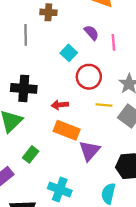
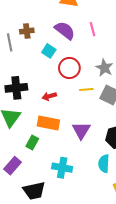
brown cross: (48, 12) -> (27, 31), moved
purple semicircle: (91, 33) -> (65, 30), size x1.5
pink line: (113, 42) -> (92, 29), moved
orange rectangle: (67, 130) -> (48, 123), moved

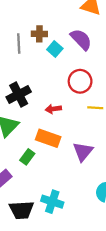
cyan square: (49, 51) -> (55, 49), moved
black cross: (16, 88) -> (19, 94), turned -30
cyan cross: (62, 168) -> (52, 202), moved

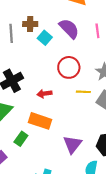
purple triangle: (83, 151) -> (72, 144), moved

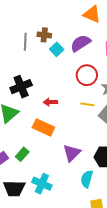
purple semicircle: (69, 29) -> (81, 43), turned -85
red circle: (69, 67) -> (87, 75), moved
green rectangle: (21, 139) -> (22, 154), moved

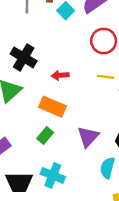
black cross: (21, 87) -> (24, 57), turned -35
green rectangle: (22, 154) -> (45, 135), moved

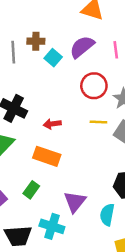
green rectangle: (45, 135) -> (31, 190), moved
purple triangle: (88, 137) -> (75, 202), moved

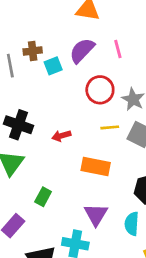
cyan square: (53, 58) -> (53, 66), turned 35
orange rectangle: (47, 156) -> (96, 166), moved
green rectangle: (31, 190) -> (43, 197), moved

